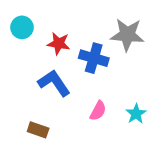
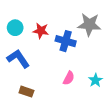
cyan circle: (22, 27) -> (15, 28), moved
blue L-shape: (54, 83) -> (18, 59), moved

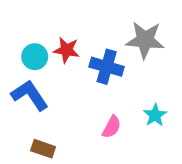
cyan circle: (15, 28) -> (35, 57), moved
cyan star: (96, 80) -> (155, 115), moved

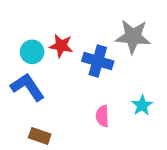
pink semicircle: (112, 127) -> (102, 116), turned 150

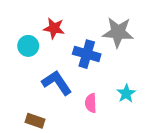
red star: (61, 46) -> (54, 28), moved
blue L-shape: (27, 87) -> (57, 83), moved

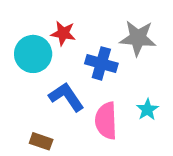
cyan circle: (28, 46) -> (33, 54), size x1.5
pink semicircle: (91, 103) -> (106, 121), size x1.6

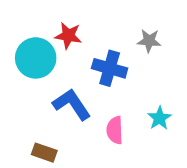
gray star: (138, 38) -> (149, 41), size x0.6
pink semicircle: (106, 121) -> (115, 130), size x0.7

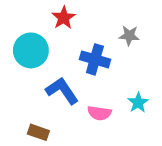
red star: (68, 36) -> (64, 18), moved, turned 30
pink semicircle: (115, 130) -> (99, 113), turned -80

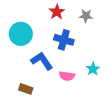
red star: (64, 18) -> (57, 12), moved
gray star: (129, 36) -> (86, 16), moved

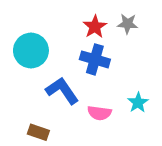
red star: (57, 12) -> (95, 27), moved

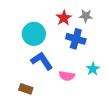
cyan circle: (31, 50) -> (34, 34), moved
blue cross: (95, 59) -> (76, 39), moved

